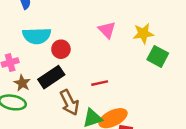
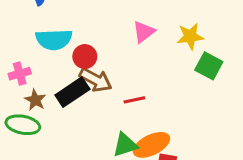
pink triangle: (107, 30) -> (144, 32), turned 36
brown arrow: (69, 102) -> (96, 80), moved, turned -35

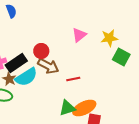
cyan semicircle: (54, 40) -> (26, 77), moved, turned -30
black rectangle: (72, 92) -> (16, 63), moved

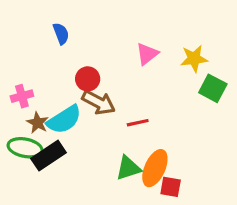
blue semicircle: (11, 11) -> (61, 34), moved
black rectangle: (16, 63) -> (49, 156), moved
orange ellipse: (84, 108) -> (155, 168), turned -40

